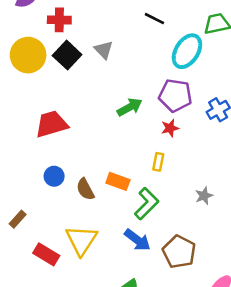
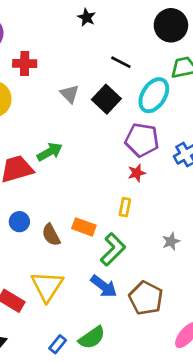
black square: (67, 55) -> (106, 99), moved
green arrow: (130, 107) -> (50, 152), moved

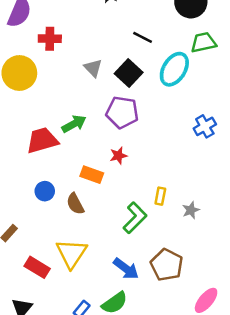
purple pentagon: (142, 140) -> (122, 112), moved
red star: (137, 173) -> (118, 156), moved
yellow rectangle: (125, 207) -> (160, 196), moved
orange rectangle: (84, 227) -> (92, 175), moved
blue arrow: (104, 286) -> (126, 269), moved

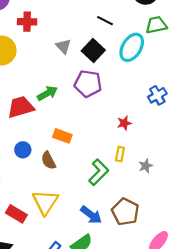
red star: (118, 156) -> (124, 123), moved

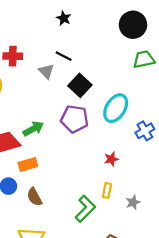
black line: (105, 21) -> (64, 56), moved
gray triangle: (63, 46) -> (46, 71), moved
cyan ellipse: (132, 47) -> (116, 108), moved
orange rectangle: (62, 136) -> (28, 164), moved, turned -36

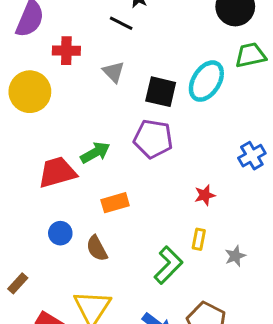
black line: (64, 56) -> (121, 23), moved
black square: (80, 85) -> (161, 92), turned -30
cyan ellipse: (116, 108) -> (206, 81), moved
orange rectangle: (28, 164) -> (115, 203), moved

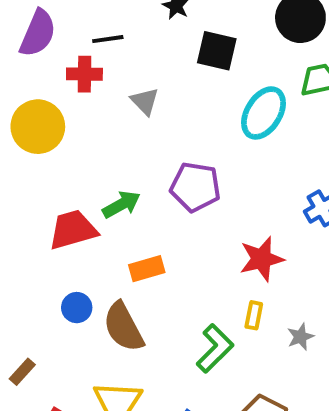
black line: (121, 23) -> (108, 39), moved, turned -35
black square: (161, 92) -> (217, 51), moved
red star: (205, 195) -> (262, 259), size x1.6
brown semicircle: (97, 248) -> (123, 327), size x1.5

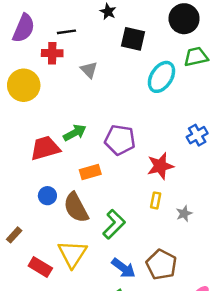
purple pentagon: (195, 187) -> (120, 140), moved
green L-shape: (215, 348) -> (114, 224), moved

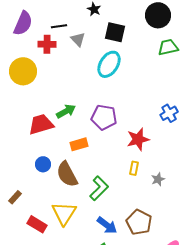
gray triangle: (89, 70) -> (78, 39), moved
cyan ellipse: (161, 77) -> (109, 64), moved

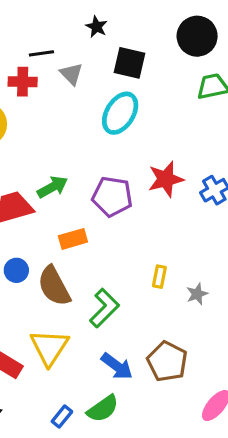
red star: (138, 139) -> (166, 179), moved

